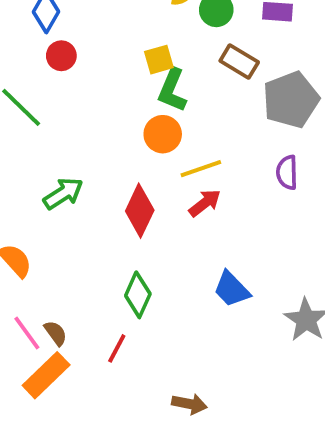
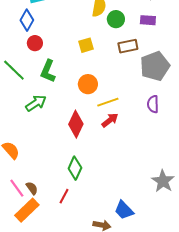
brown rectangle: (239, 61) -> (128, 46), turned -42
green L-shape: (172, 90) -> (48, 71), moved
green arrow: (63, 193) -> (36, 103), moved
blue trapezoid: (232, 289) -> (124, 210), moved

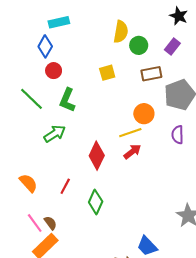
purple rectangle: (148, 20) -> (172, 46), turned -56
orange circle: (88, 84) -> (144, 114), moved
red line: (64, 196) -> (65, 186), moved

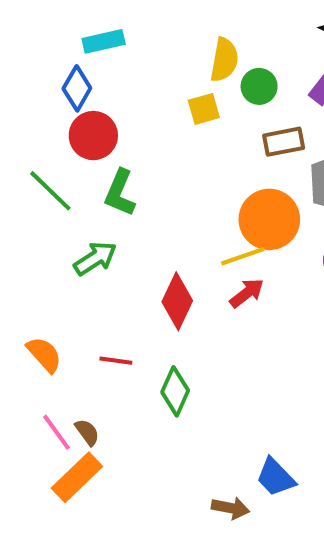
red circle: (54, 71) -> (93, 136), size x1.5
yellow square: (107, 73) -> (204, 109), moved
orange circle: (144, 114) -> (269, 219), size x1.5
red line: (65, 186) -> (116, 361), turned 70

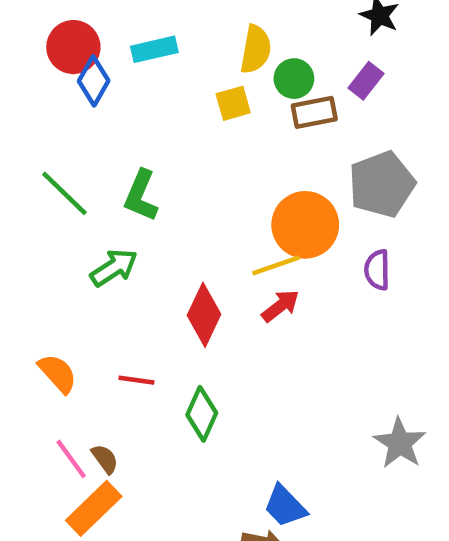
cyan rectangle: (104, 41) -> (154, 49), moved
red circle: (93, 136) -> (73, 47), moved
brown rectangle: (284, 142) -> (314, 112), moved
blue trapezoid: (275, 477) -> (285, 506), moved

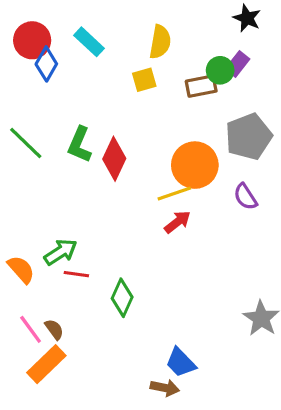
cyan rectangle: (154, 49) -> (89, 42), turned 56
green circle: (294, 79) -> (220, 70), moved
green arrow: (114, 268) -> (61, 252), moved
purple semicircle: (377, 270) -> (245, 197), turned -32
red diamond: (204, 315) -> (114, 159), moved

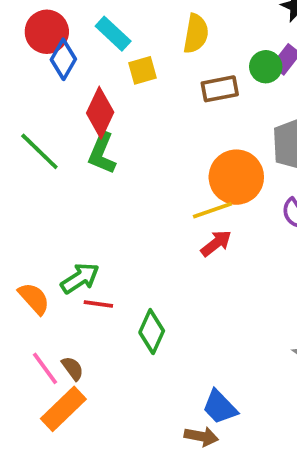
yellow square: (144, 80) -> (142, 70), moved
brown rectangle: (201, 86) -> (220, 89), moved
red diamond: (114, 159) -> (100, 113), moved

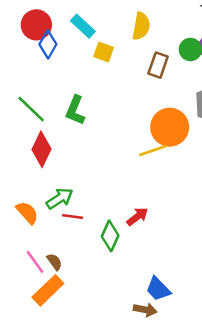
yellow square: (142, 70) -> (104, 52), turned 36
brown rectangle: (220, 89) -> (158, 65), turned -60
red diamond: (100, 113) -> (41, 149), moved
red arrow: (216, 243) -> (137, 217), moved

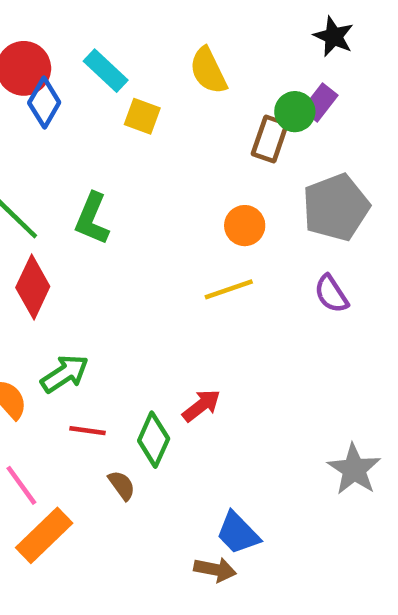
yellow semicircle: (141, 26) -> (208, 71), turned 144
brown rectangle: (158, 65) -> (270, 139), moved
orange circle: (170, 127) -> (245, 226), moved, size x0.6
red line: (73, 217) -> (87, 431), moved
brown semicircle: (54, 262) -> (122, 485), moved

